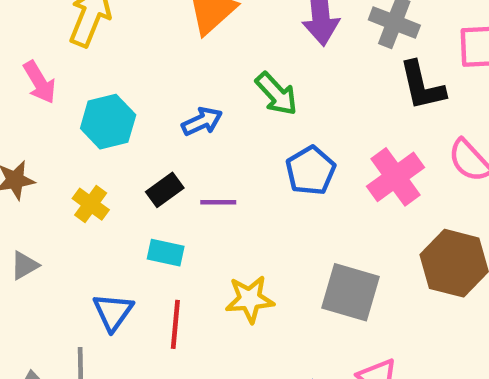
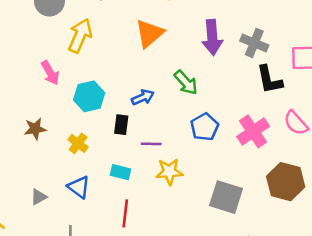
black rectangle: (165, 190) -> (121, 125), moved, turned -48
gray triangle: (24, 265) -> (39, 197), moved
yellow star: (250, 299) -> (169, 172), moved
blue triangle: (113, 312) -> (79, 187), moved, turned -30

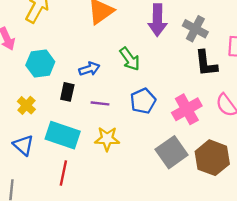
purple line: (151, 144) -> (100, 103), moved
cyan rectangle: (121, 172) -> (63, 135), size x1.8
gray square: (226, 197) -> (172, 152), moved, turned 32

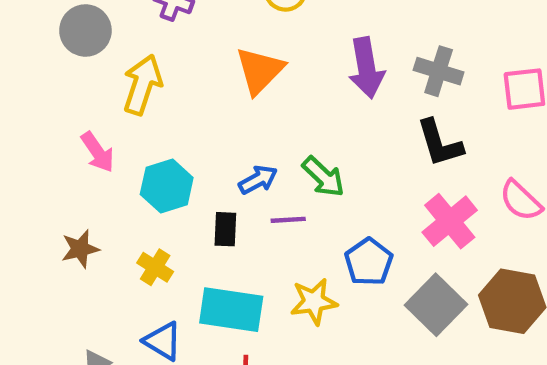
green arrow: (130, 59) -> (323, 177), moved
black L-shape: (206, 63) -> (440, 143), moved
blue pentagon: (143, 101) -> (369, 262), moved
purple line: (100, 103) -> (288, 220), moved

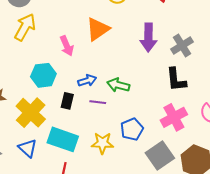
gray cross: (439, 71) -> (182, 46), turned 30
yellow arrow: (142, 85) -> (25, 27), moved
pink arrow: (98, 152) -> (67, 46), moved
green arrow: (323, 177) -> (118, 85), turned 140
yellow cross: (155, 267) -> (31, 113), size x1.8

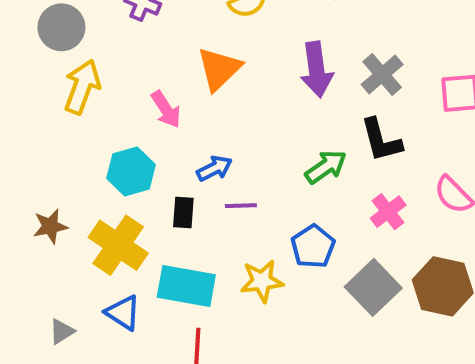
green arrow: (118, 85) -> (326, 167), moved, turned 140
pink cross: (174, 117) -> (388, 212), size x0.7

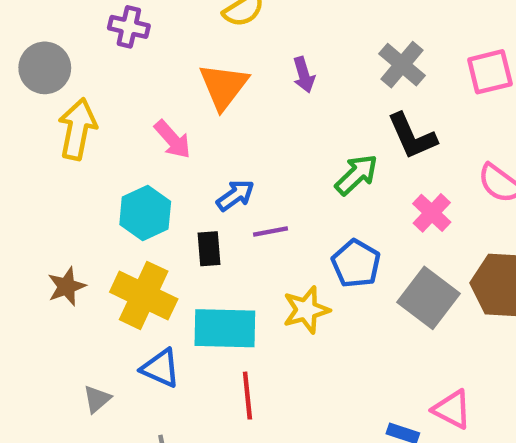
purple arrow: (316, 69) -> (304, 75), moved, size x0.6

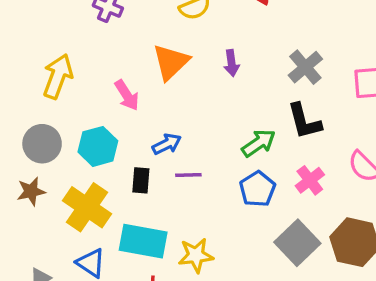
gray circle: (45, 68) -> (42, 144), moved
blue pentagon: (356, 264) -> (257, 189), moved
yellow star: (306, 310) -> (196, 255), moved

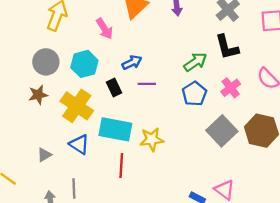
black rectangle: (141, 180) -> (114, 87), turned -30

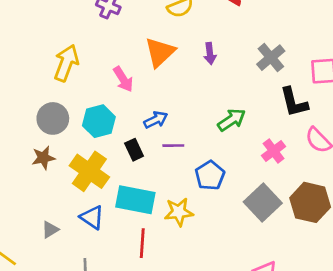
black L-shape: (227, 47) -> (294, 102), moved
blue pentagon: (194, 94) -> (210, 175), moved

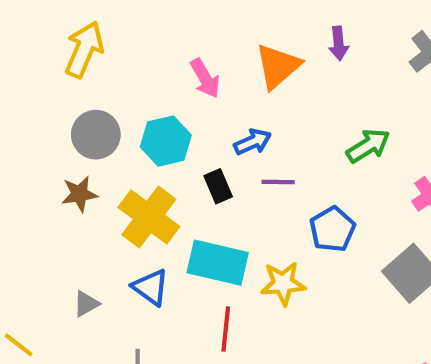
orange triangle: (160, 52) -> (278, 66), moved
yellow arrow: (66, 63) -> (84, 50), moved

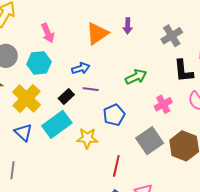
pink arrow: (205, 78) -> (48, 33), moved
black rectangle: (218, 186) -> (66, 96), moved, turned 63
cyan rectangle: (218, 263) -> (57, 124), turned -56
red line: (226, 329) -> (116, 166), moved

